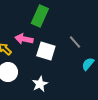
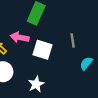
gray line: (75, 42) -> (73, 40), turned 32

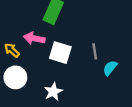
gray line: (73, 40) -> (95, 51), moved

